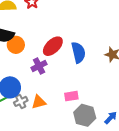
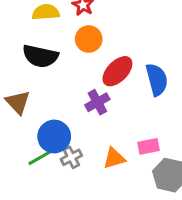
orange circle: (16, 45) -> (89, 39), moved
orange triangle: (39, 102) -> (114, 158), moved

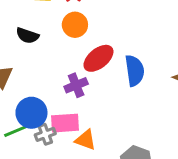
black semicircle: (40, 56) -> (27, 35), size x0.7
pink rectangle: (148, 146) -> (65, 123), moved, size x1.4
orange triangle: (114, 158) -> (86, 140), turned 30

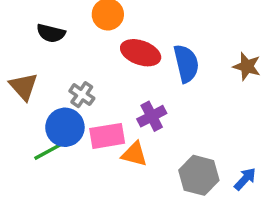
red ellipse: (98, 58) -> (141, 53), turned 64
purple cross: (76, 85) -> (152, 116), moved
gray cross: (45, 134) -> (82, 95), moved, turned -30

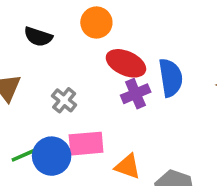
purple cross: (152, 116) -> (136, 94), moved
blue circle: (65, 127) -> (52, 156), moved
orange triangle: (134, 154) -> (128, 166), moved

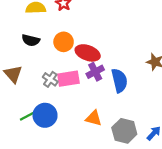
orange circle: (96, 23) -> (64, 42), moved
blue semicircle: (171, 78) -> (119, 81), moved
pink rectangle: (86, 144) -> (68, 79), moved

